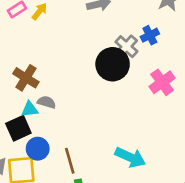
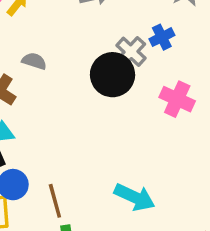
pink cross: (162, 82) -> (177, 99), turned -30
gray semicircle: (47, 102) -> (34, 61), moved

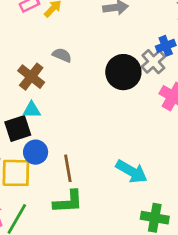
gray cross: (131, 52) -> (153, 62), moved

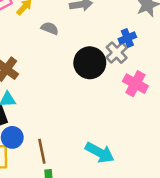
gray semicircle: (62, 55) -> (50, 28), moved

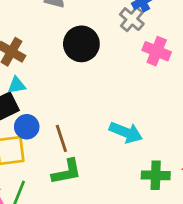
black circle: (90, 63) -> (81, 44), moved

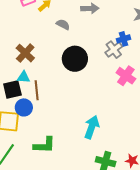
cyan arrow: (126, 132) -> (92, 127), turned -105
brown line: (61, 138) -> (37, 90), moved

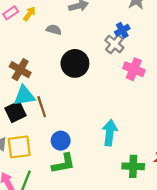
cyan triangle: (23, 77) -> (24, 96), size x1.5
blue circle: (24, 107) -> (61, 141), moved

